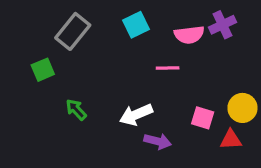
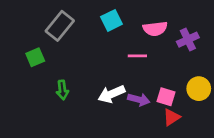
purple cross: (223, 25) -> (188, 40), moved
green arrow: (76, 110) -> (62, 90), turned -144
red triangle: (231, 140) -> (171, 117), moved, turned -30
purple arrow: (158, 141) -> (139, 100), moved

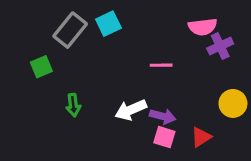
cyan square: (111, 20) -> (108, 24), moved
pink semicircle: (155, 29) -> (203, 27), moved
pink square: (166, 97) -> (164, 137), moved

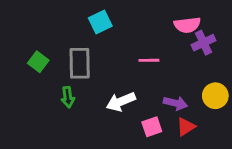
gray rectangle: (70, 30) -> (80, 63), moved, turned -40
green square: (41, 67) -> (38, 62), turned -30
purple arrow: (163, 116) -> (175, 103), moved
pink square: (164, 137) -> (152, 127), turned -36

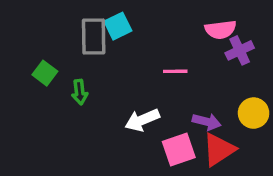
gray rectangle: (80, 63) -> (94, 37), moved
green arrow: (68, 97) -> (80, 92), moved
pink square: (152, 127) -> (179, 150), size x1.4
red triangle: (186, 127) -> (219, 150), size x1.5

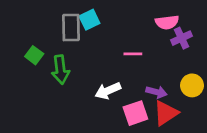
green arrow: (80, 92) -> (60, 70), size x1.5

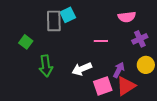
purple cross: (181, 38) -> (140, 39), moved
green arrow: (60, 70) -> (46, 66), moved
purple arrow: (157, 92) -> (119, 70), turned -77

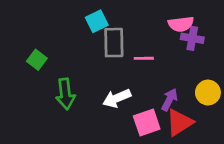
gray rectangle: (54, 21) -> (114, 43), moved
purple cross: (140, 39) -> (192, 38), moved, turned 35

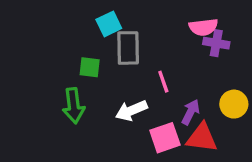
pink line: (144, 58) -> (163, 82), moved, turned 72
green square: (37, 60) -> (90, 67), moved, turned -30
red triangle: (179, 122) -> (202, 138), turned 40

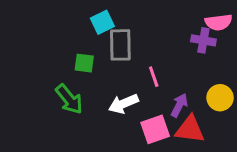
pink semicircle: (203, 27) -> (219, 22), moved
green arrow: (74, 106) -> (69, 99), turned -32

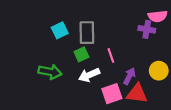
cyan square: (102, 22) -> (60, 30), moved
green square: (84, 63) -> (81, 54), moved, turned -32
green arrow: (69, 99) -> (50, 72), turned -40

